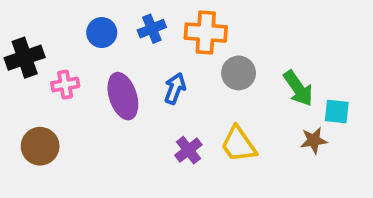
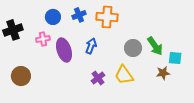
gray circle: (239, 73) -> (133, 48), moved
pink cross: (65, 85) -> (43, 39), moved

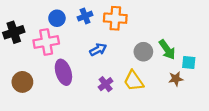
pink cross: (43, 39) -> (46, 42), size x1.6
blue arrow: (91, 46) -> (98, 50), turned 42
purple ellipse: (64, 50) -> (63, 72), moved

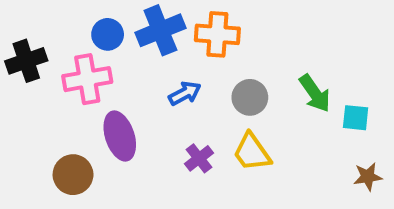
blue cross: (85, 16) -> (160, 30), size x1.6
gray circle: (143, 52) -> (250, 97), moved
brown star: (176, 79) -> (368, 177), moved
brown circle: (22, 82) -> (73, 175), moved

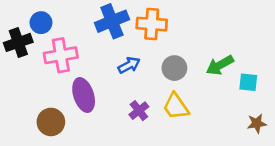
blue circle: (108, 34) -> (41, 23), moved
green arrow: (315, 93) -> (220, 65), turned 96

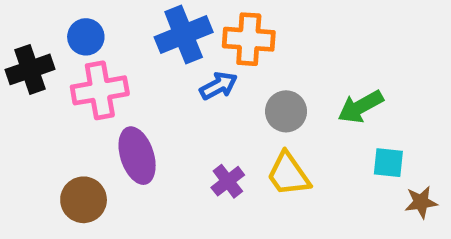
blue circle: (41, 23) -> (86, 37), moved
blue arrow: (129, 65) -> (219, 86), moved
cyan square: (248, 82) -> (388, 163), moved

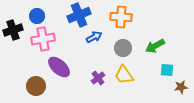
orange cross: (249, 39) -> (121, 17), moved
purple ellipse: (137, 156) -> (59, 67), turned -30

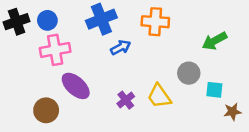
black cross: (13, 30) -> (17, 22), moved
green arrow: (155, 46) -> (214, 41), moved
gray circle: (123, 48) -> (189, 73), moved

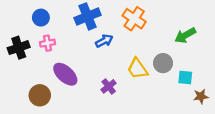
black cross: (17, 22) -> (19, 48), moved
orange cross: (155, 22) -> (134, 19), turned 30
pink cross: (55, 50) -> (48, 43), size x0.6
yellow trapezoid: (159, 96) -> (137, 69), moved

